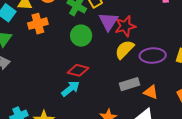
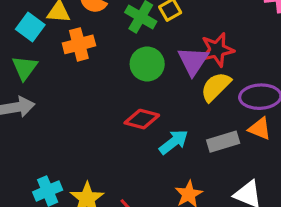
purple triangle: (108, 21) -> (193, 61), moved
cyan arrow: (71, 89) -> (174, 142), moved
orange triangle: (151, 92) -> (260, 129), moved

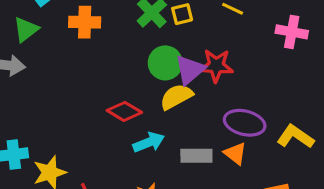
green circle: (147, 64) -> (165, 63), moved
yellow semicircle: (216, 87) -> (176, 97), moved

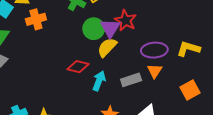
red star: (216, 66) -> (126, 20), turned -30
cyan arrow: (149, 142) -> (99, 81), turned -30
orange triangle: (235, 153) -> (155, 71), turned 42

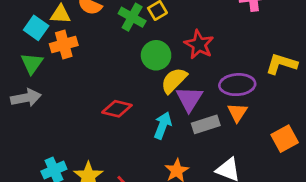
orange cross: (36, 19) -> (64, 45), moved
purple triangle: (110, 28) -> (189, 99), moved
yellow L-shape: (188, 49) -> (281, 64), moved
red diamond: (78, 67) -> (117, 109), moved

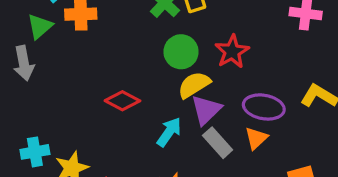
gray arrow: (26, 98) -> (24, 63), turned 76
gray rectangle: (206, 124) -> (218, 143), turned 52

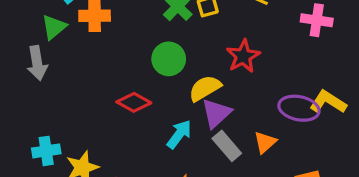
green circle: (181, 52) -> (169, 59), moved
purple ellipse: (264, 107) -> (299, 108), moved

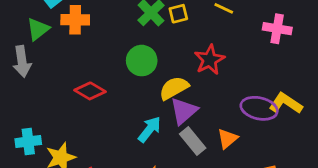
red diamond: (134, 102) -> (90, 91), moved

